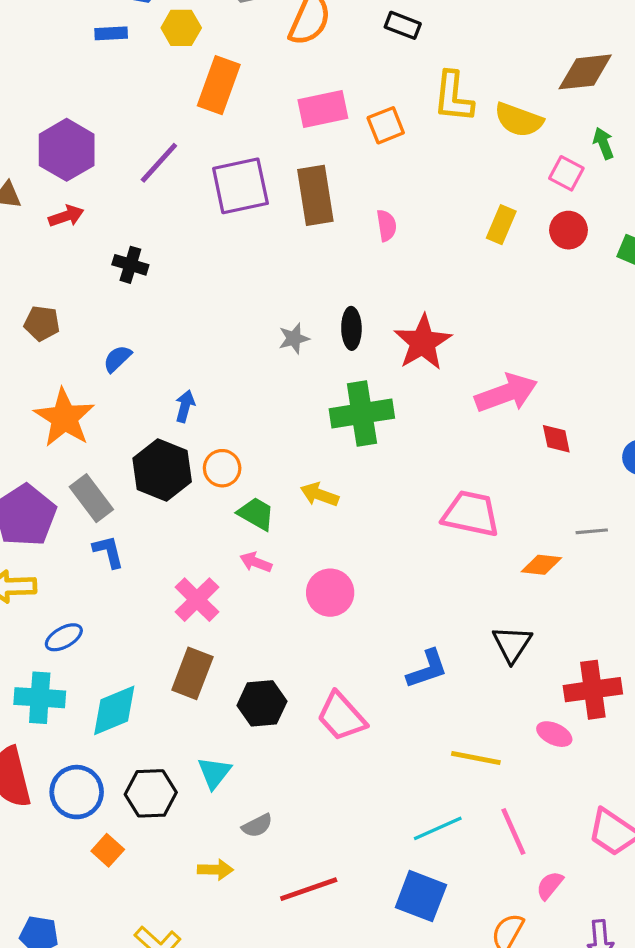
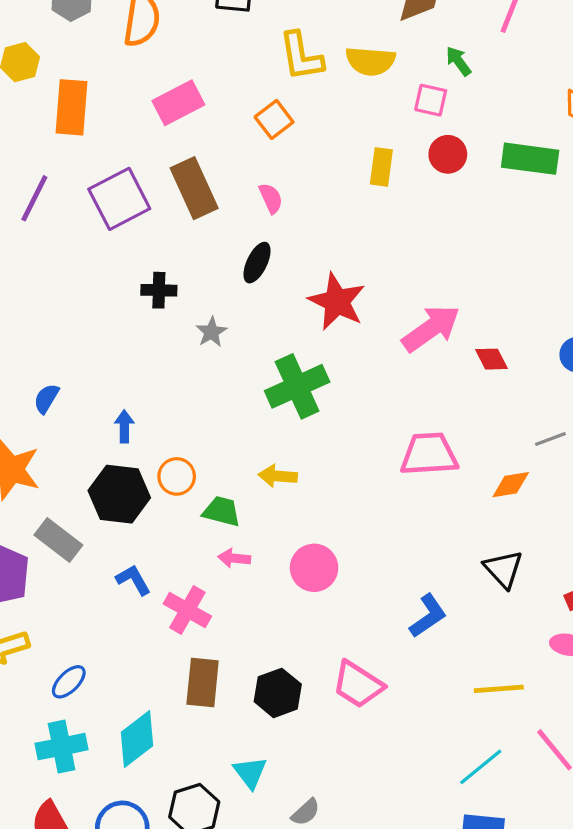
orange square: (386, 125) -> (274, 119), moved
black cross: (130, 265) -> (159, 290), moved
black ellipse: (351, 328) -> (257, 263), moved, turned 42
blue L-shape: (108, 552) -> (133, 580), moved

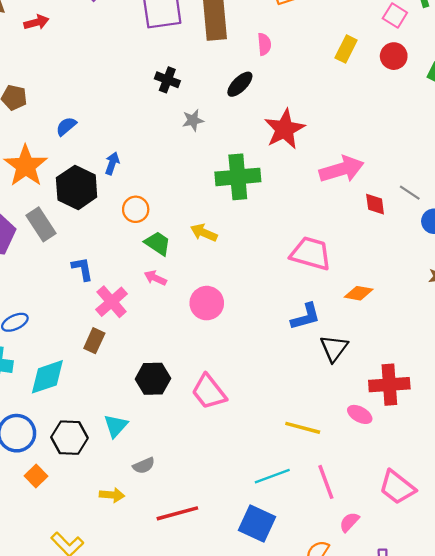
gray line: (550, 439) -> (410, 193), moved, turned 35
black hexagon: (119, 494) -> (77, 187), moved
blue L-shape: (428, 616) -> (306, 317), moved
brown rectangle: (203, 682) -> (94, 341), moved, size x0.7

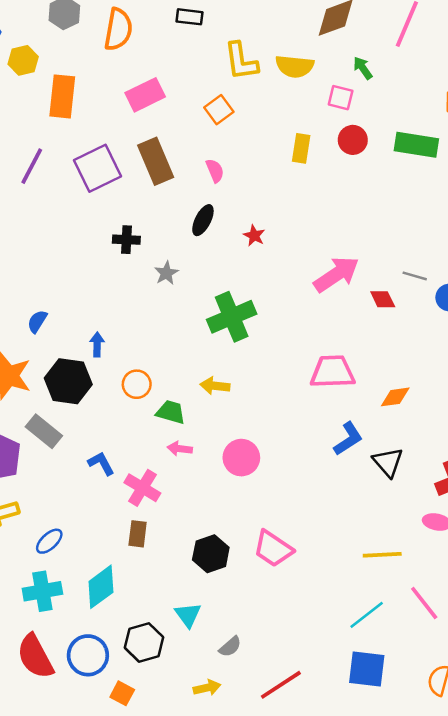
red star: (284, 129) -> (254, 236), moved, size x0.5

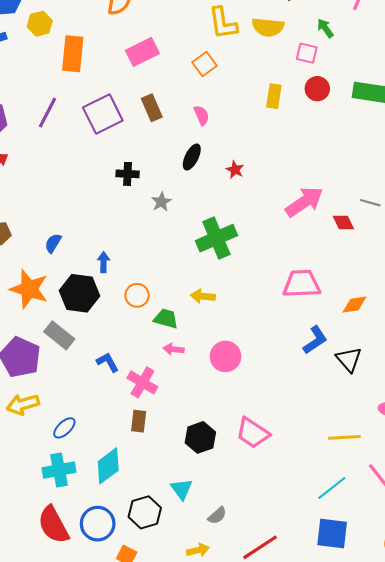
brown rectangle: (156, 161) -> (152, 108), size x0.7

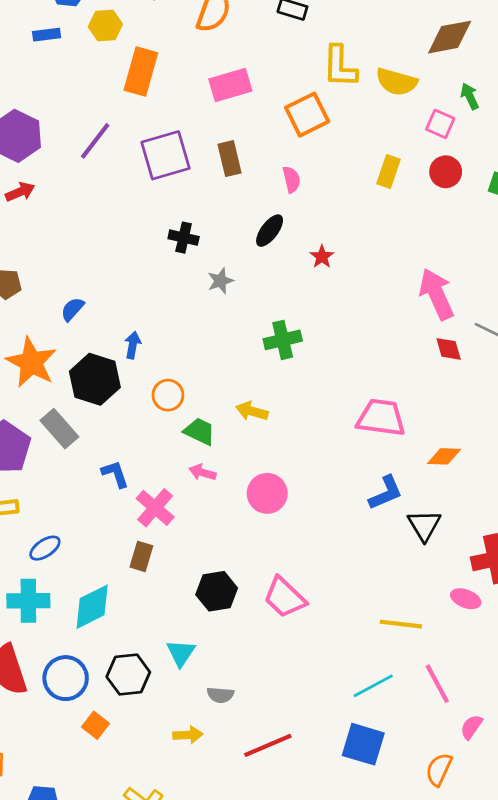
orange square: (205, 64) -> (307, 115), size x1.4
pink arrow: (304, 202) -> (437, 294), moved, turned -90
green cross: (216, 238) -> (283, 340), size x0.7
gray semicircle: (217, 515) -> (220, 695), turned 36

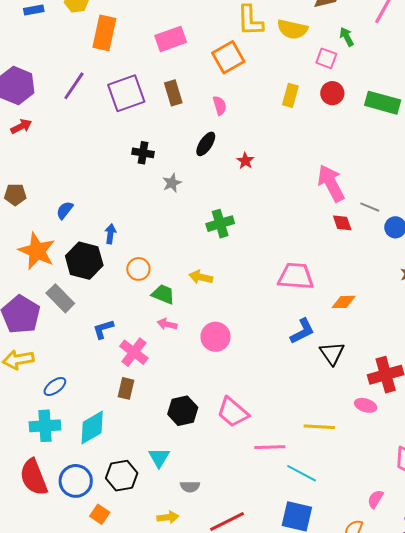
blue L-shape: (115, 474) -> (103, 329), turned -85
pink line: (437, 684) -> (270, 447), moved, turned -60
cyan line: (373, 686) -> (302, 473), turned 60

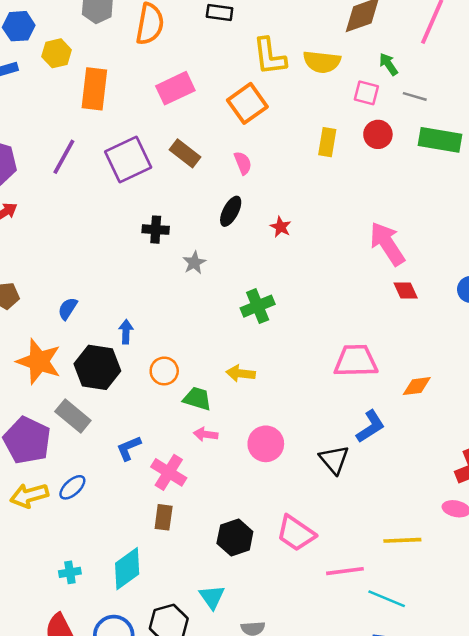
brown rectangle: (173, 93) -> (185, 153), turned -30
gray line: (370, 207) -> (415, 96), moved
black triangle: (332, 353) -> (334, 459), moved
blue ellipse: (55, 387) -> (72, 487), moved
cyan cross: (45, 426) -> (70, 572), size x0.6

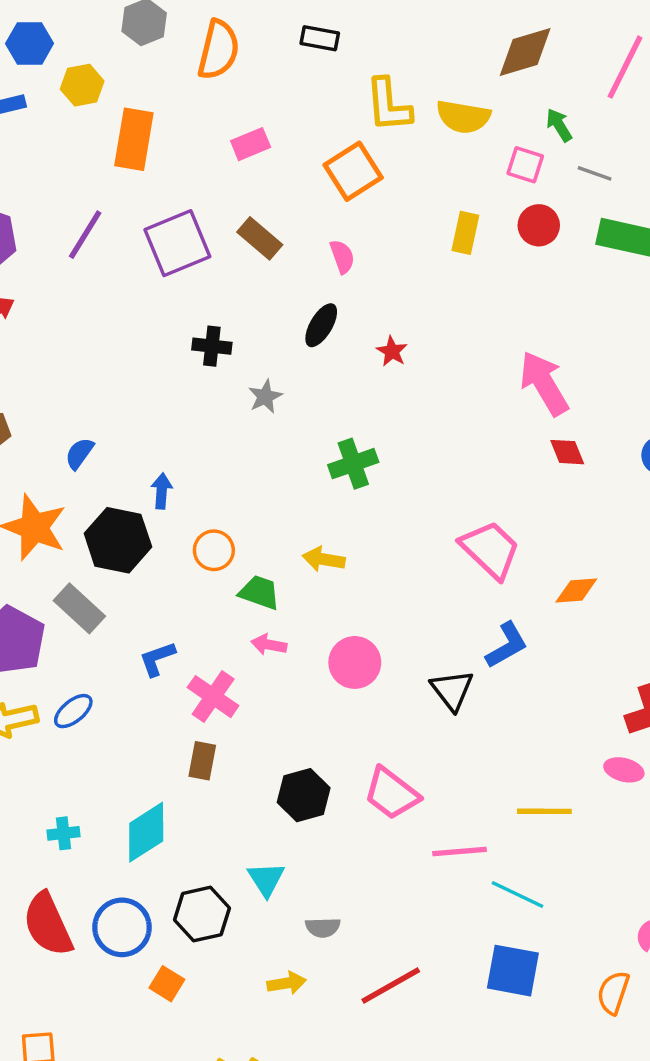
pink rectangle: (175, 88) -> (251, 144), size x0.7
pink trapezoid: (356, 361) -> (490, 550), turned 42

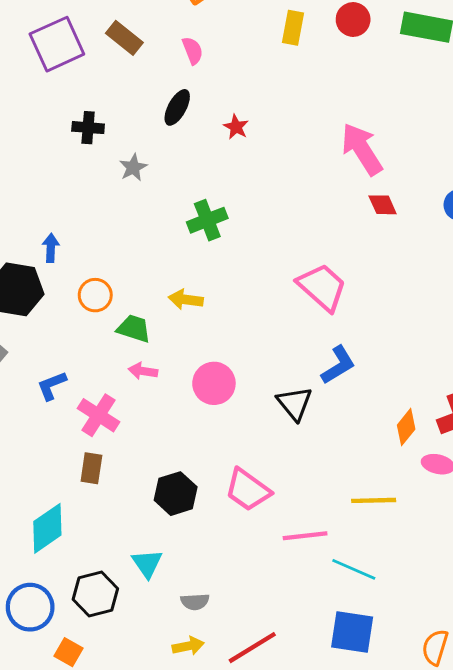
orange diamond: (576, 590) -> (406, 427), moved, turned -45
yellow arrow: (287, 983) -> (188, 646), moved

